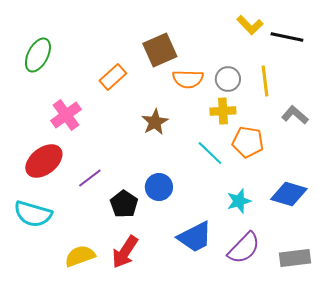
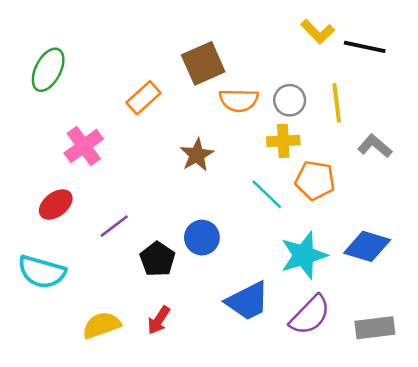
red ellipse: (44, 161) -> (56, 204), size x0.7
cyan star: (239, 201) -> (304, 255), size x1.5
red arrow: (125, 252) -> (159, 320), size x0.7

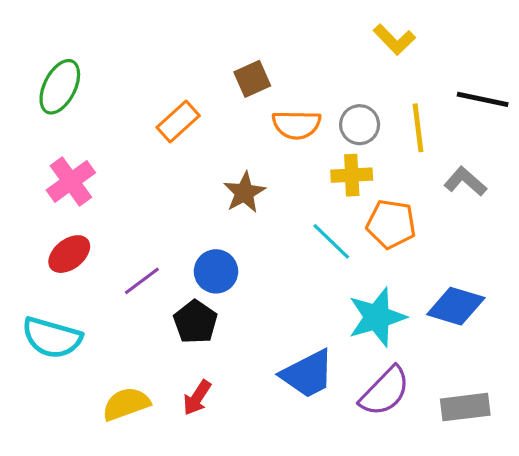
black line: (365, 47) -> (483, 99), moved
brown square: (203, 63) -> (252, 79), size x0.7
pink cross: (84, 146) -> (71, 181), moved
blue circle: (202, 238) -> (216, 271), moved

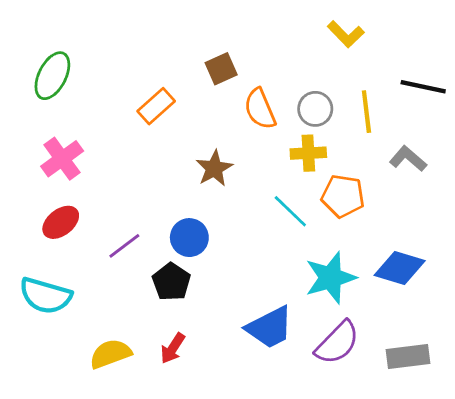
orange semicircle: (296, 125) -> (260, 109), turned 66

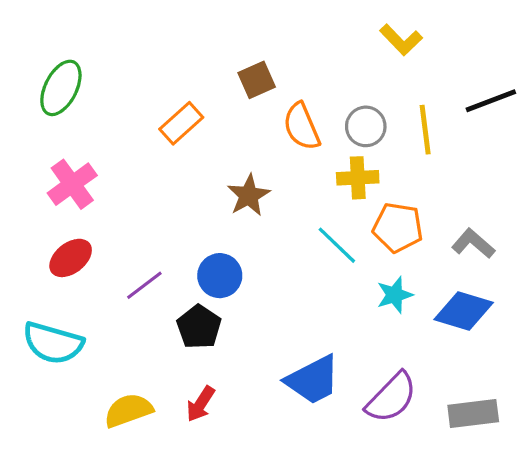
black line: (423, 87) -> (491, 101), turned -33
gray L-shape: (408, 159) -> (473, 244), moved
cyan star: (330, 278) -> (395, 295), moved, size x0.6

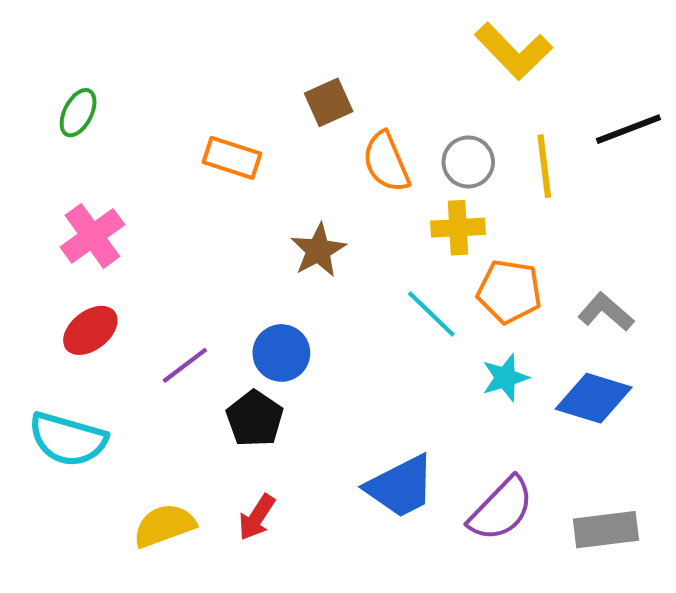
yellow L-shape: (401, 40) -> (513, 51), size x1.4
green ellipse: (61, 88) -> (78, 113), size x0.7
orange rectangle: (181, 123) -> (232, 158), turned 60

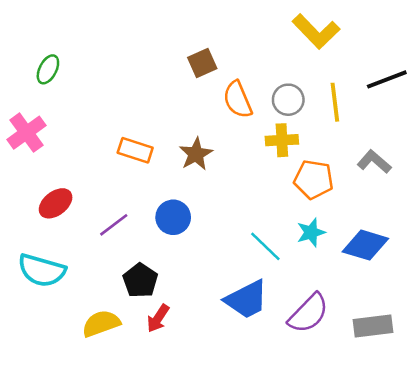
orange rectangle: (232, 158) -> (135, 150), moved
pink cross: (92, 236) -> (26, 133), moved
gray L-shape: (606, 312) -> (374, 162), moved
cyan line: (431, 314) -> (265, 246), moved
black pentagon: (255, 419) -> (140, 280), moved

